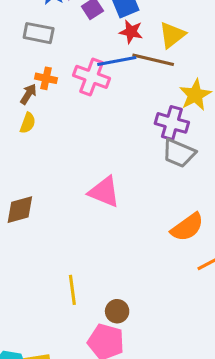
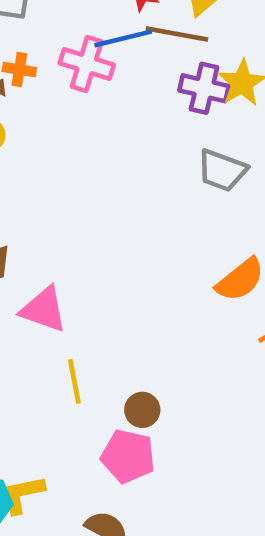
purple cross: (172, 123) -> (204, 88), moved
pink triangle: (104, 192) -> (44, 309), moved

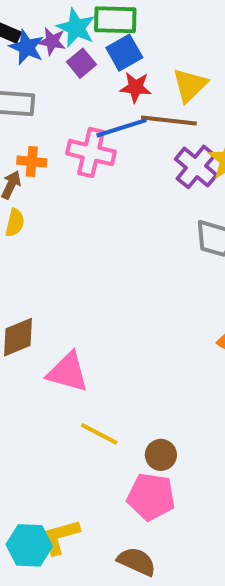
purple cross: (204, 88) -> (196, 167), turned 30
yellow line: (74, 382) -> (99, 434), turned -48

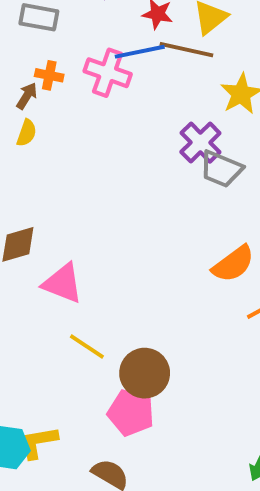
purple cross: (196, 167) -> (200, 143), moved
brown circle: (161, 455) -> (145, 373), size x1.6

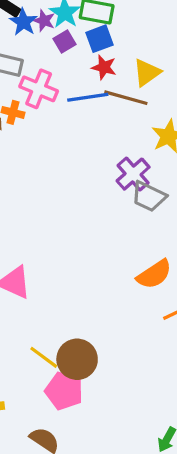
pink cross: (108, 73) -> (39, 89), moved
yellow line: (87, 346) -> (44, 357), moved

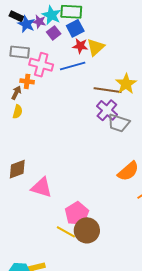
yellow triangle: (147, 73) -> (96, 47), moved
brown line: (126, 98) -> (108, 90), moved
pink pentagon: (64, 391) -> (77, 213), moved, turned 30

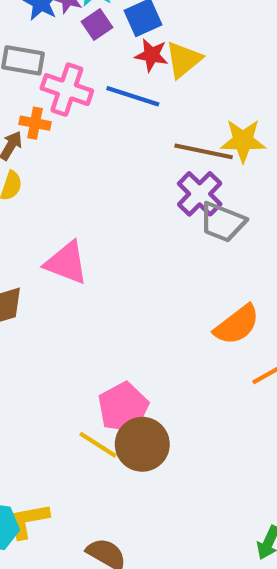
blue line: (73, 66) -> (133, 96), turned 30
yellow star: (126, 84) -> (243, 141), turned 30
pink triangle: (42, 187) -> (66, 263), moved

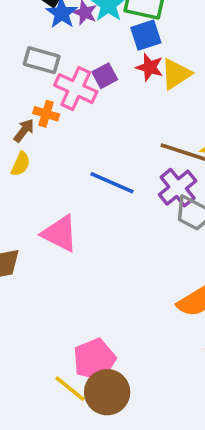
purple square: (97, 24) -> (105, 76), moved
blue line: (133, 96) -> (112, 183), moved

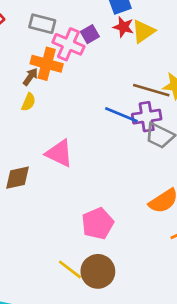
orange cross: (46, 114) -> (47, 64), size x1.6
blue line: (112, 183) -> (121, 115), moved
purple cross: (178, 188) -> (147, 117), turned 32
pink pentagon: (94, 360) -> (98, 223), moved

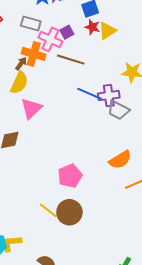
brown line: (151, 90) -> (71, 60), moved
yellow semicircle: (28, 102) -> (19, 83), size x1.6
pink triangle: (59, 153) -> (31, 108), moved, turned 50

